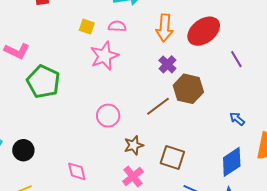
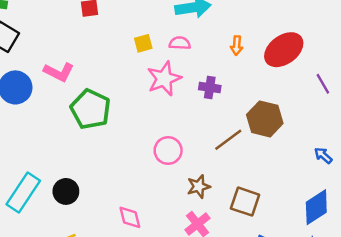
yellow square: (87, 27) -> (143, 43), turned -35
orange arrow: (164, 28) -> (237, 46), size x0.6
purple cross: (167, 64) -> (210, 88), moved, turned -36

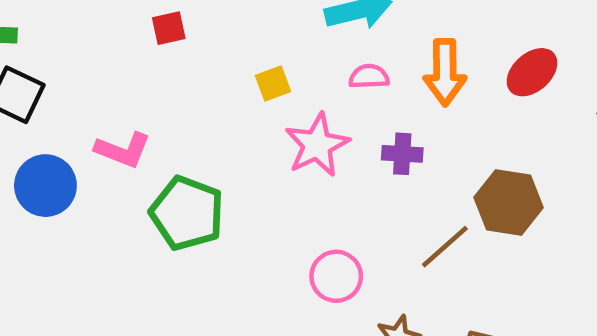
pink semicircle: (180, 43) -> (369, 76), moved
orange arrow: (237, 46) -> (445, 72), size x1.8
red ellipse: (284, 50) -> (532, 72), size x0.7

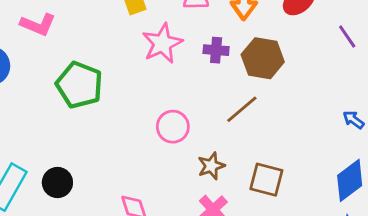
pink L-shape: (123, 150) -> (38, 25), moved
brown hexagon: (509, 202) -> (263, 58), moved

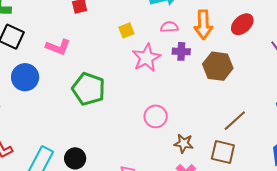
purple cross: (216, 50) -> (181, 51), moved
brown line: (242, 109) -> (235, 121), moved
brown star: (211, 166) -> (184, 143), turned 30

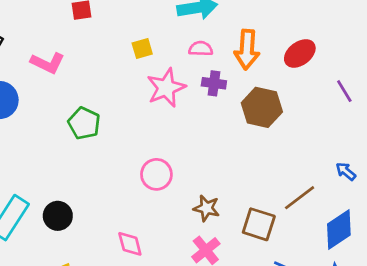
green pentagon: (89, 89) -> (84, 123), size x0.7
pink circle: (156, 116) -> (156, 174), moved
brown line: (235, 121) -> (300, 198), moved

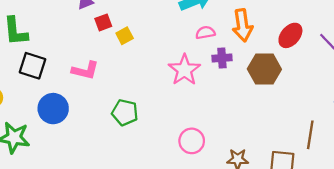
yellow square: (142, 48) -> (125, 36), moved
red ellipse: (300, 53) -> (290, 35), moved
brown line: (300, 198) -> (310, 135), turned -32

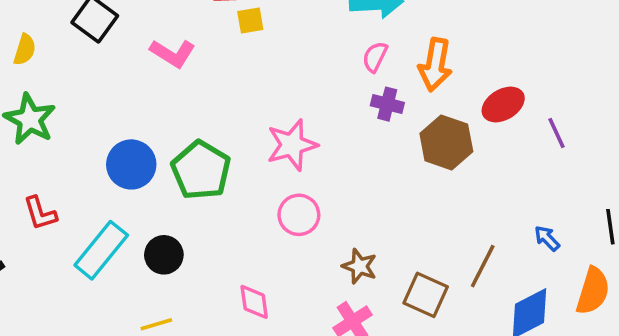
pink semicircle: (205, 33) -> (375, 57), turned -72
pink star: (184, 70) -> (292, 145), moved
blue circle: (53, 109) -> (131, 164), moved
green pentagon: (125, 112) -> (201, 170), moved, size x1.4

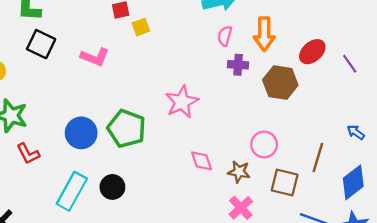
red L-shape: (40, 213) -> (28, 154), moved
pink circle: (299, 215) -> (264, 145), moved
pink diamond: (254, 302) -> (202, 161), moved

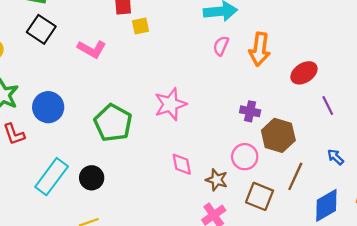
purple line: (350, 64) -> (328, 106), moved
purple cross: (238, 65) -> (250, 111), moved
brown hexagon: (280, 83) -> (278, 135), moved
blue circle: (81, 133) -> (48, 107), moved

